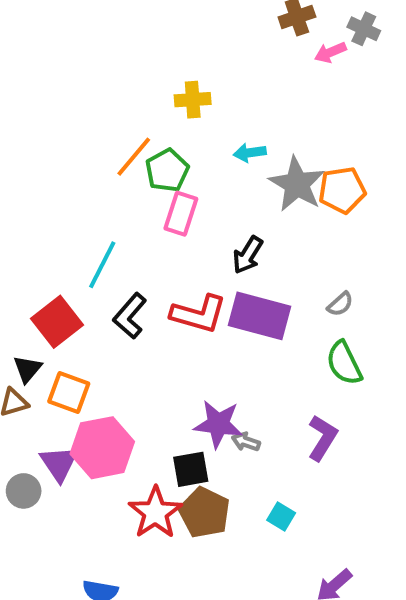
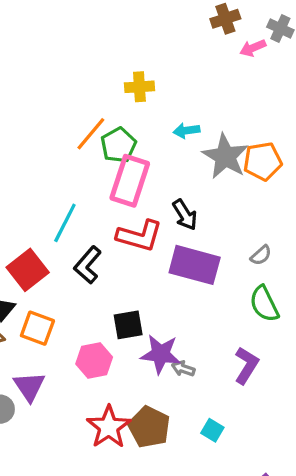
pink rectangle: (181, 214) -> (130, 181), size x1.4
black arrow: (248, 255) -> (185, 215), turned -64
red L-shape: (199, 314) -> (139, 236), moved
pink hexagon: (102, 448) -> (94, 361), moved, size x0.7
black square: (191, 469) -> (128, 325), moved

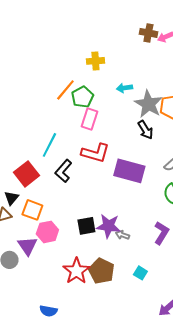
brown cross: (225, 19) -> (148, 33), moved, turned 30
pink rectangle: (130, 181) -> (89, 119), size x0.7
black arrow: (185, 215) -> (145, 130), moved
black square: (128, 325) -> (86, 226), moved
pink hexagon: (94, 361) -> (47, 232), moved

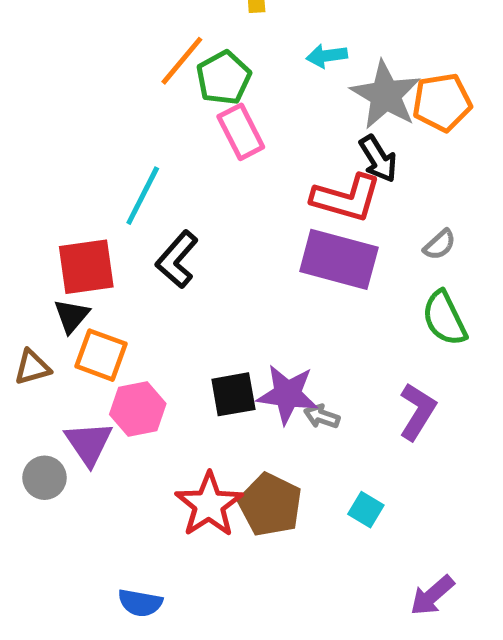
pink rectangle: (89, 119) -> (241, 132), turned -45
red L-shape: (95, 153) -> (346, 198), moved
red square: (26, 174) -> (86, 267), turned 30
black triangle: (11, 198) -> (72, 316), moved

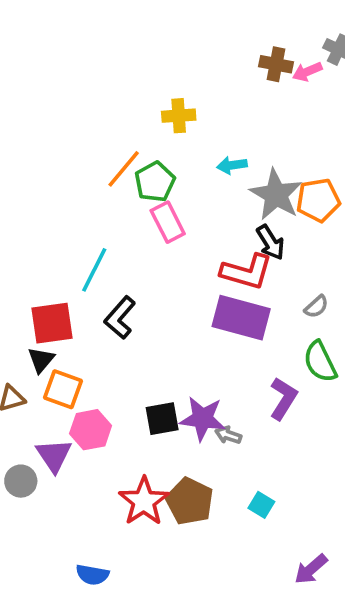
purple L-shape: (417, 411) -> (283, 398), moved

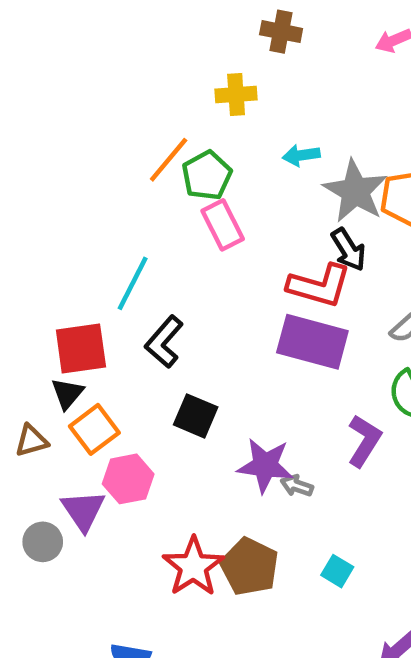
brown cross: (276, 64) -> (281, 32), moved
orange square: (63, 389) -> (94, 429), turned 33
black square: (162, 419) -> (196, 416), moved, turned 33

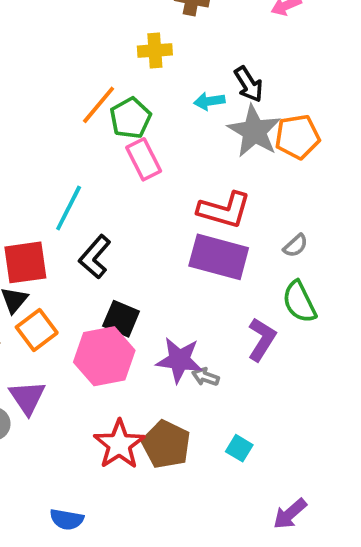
black arrow: (348, 250) -> (249, 84), moved
pink hexagon: (128, 479) -> (104, 356), moved, size x1.4

